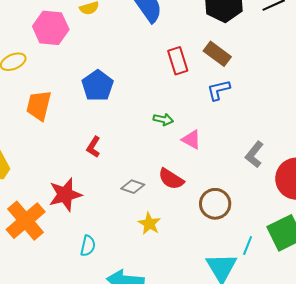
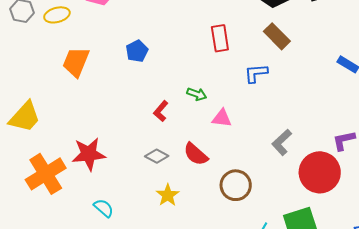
brown rectangle: (217, 54) -> (277, 36), moved
blue pentagon: (98, 86) -> (137, 51), size x0.7
pink triangle: (191, 140) -> (222, 118), turned -30
red L-shape: (94, 147) -> (161, 111), moved
cyan semicircle: (88, 246) -> (104, 208), turned -70

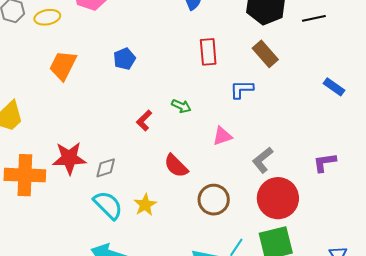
pink triangle: (222, 118) -> (222, 136), moved, turned -30
gray diamond: (157, 156) -> (106, 168), moved, turned -50
red circle: (320, 172) -> (278, 198), moved
orange cross: (46, 174) -> (25, 175), turned 30
cyan semicircle: (104, 208) -> (108, 205), moved, size x1.5

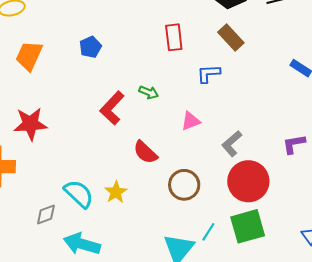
red L-shape: (144, 120) -> (112, 108), size x1.6
red star: (69, 158) -> (30, 124), moved
gray diamond: (106, 168) -> (46, 215), moved

